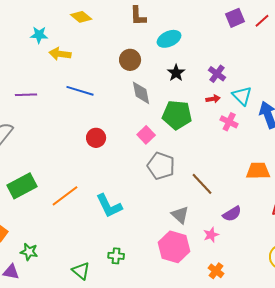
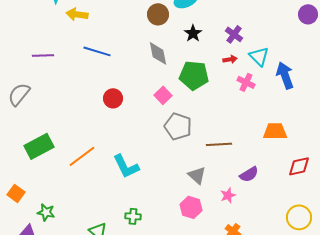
brown circle: (130, 60) -> (158, 14), moved
brown line: (202, 184) -> (219, 144), turned -50
pink hexagon: (174, 247) -> (191, 207), size x0.7

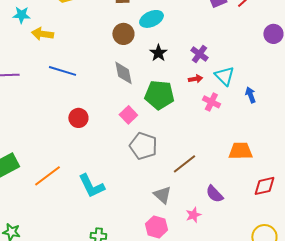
blue arrow: (285, 75) -> (250, 95), size x0.6
brown line: (219, 144) -> (184, 164), turned -35
purple semicircle: (249, 174) -> (214, 194), turned 78

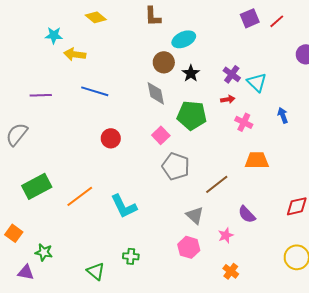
brown circle: (123, 34) -> (164, 62), moved
cyan triangle: (224, 76) -> (257, 82), moved
orange trapezoid: (240, 151) -> (257, 160), moved

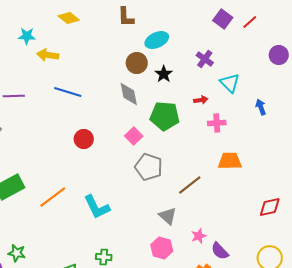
purple square: (250, 18) -> (223, 19), turned -30
purple cross: (232, 74) -> (205, 59), moved
blue arrow: (283, 115) -> (261, 107), moved
pink cross: (244, 122) -> (217, 123), turned -30
purple semicircle: (247, 214) -> (220, 251), moved

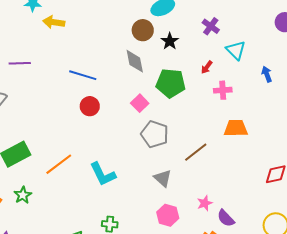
blue line: (68, 92) -> (83, 75), moved
red arrow: (201, 100) -> (207, 67), turned 136
gray triangle: (168, 216) -> (163, 178), moved
green star: (17, 253) -> (23, 195), moved, turned 30

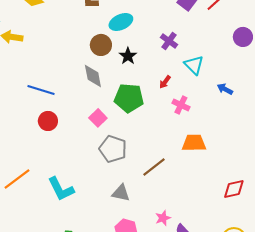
blue arrow: (267, 74) -> (225, 89), turned -42
pink cross: (223, 90) -> (181, 105), turned 30
gray triangle: (163, 178) -> (121, 193), turned -30

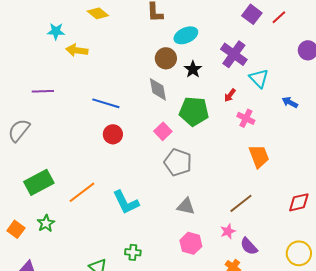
purple cross: (169, 41) -> (234, 54), size x1.5
orange trapezoid: (194, 143) -> (259, 156), turned 70
brown line: (154, 167) -> (241, 203), moved

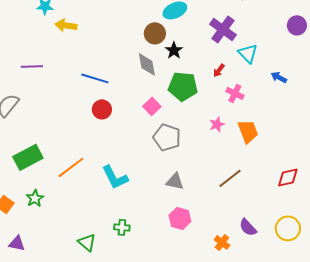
black star: (193, 69) -> (174, 50), moved
pink star: (228, 231) -> (217, 124), moved
purple semicircle: (249, 246) -> (248, 227), moved

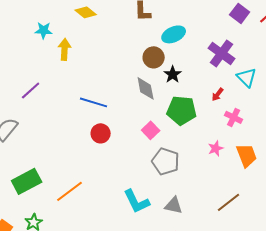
yellow arrow: (66, 25) -> (65, 49), turned 85
purple line: (32, 66) -> (31, 90), turned -40
cyan L-shape: (115, 177) -> (137, 201), moved

